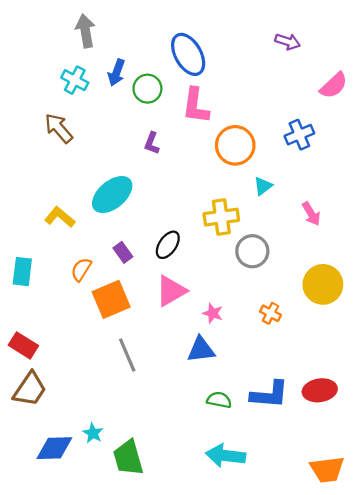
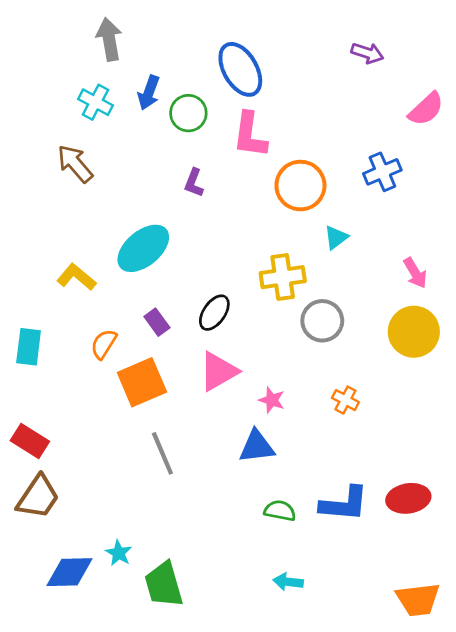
pink arrow: (311, 214) -> (415, 273), moved
yellow circle: (323, 284) -> (414, 332), moved
cyan arrow: (226, 456) -> (288, 582), size x0.6

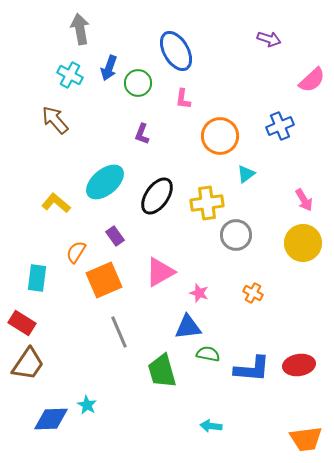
pink L-shape: (250, 135) -> (183, 99), size x0.6
black ellipse: (214, 313) -> (157, 196), moved, size x1.4
cyan rectangle: (29, 347) -> (37, 278), moved
green semicircle: (280, 511) -> (208, 354), moved
green trapezoid: (164, 584) -> (162, 371), moved

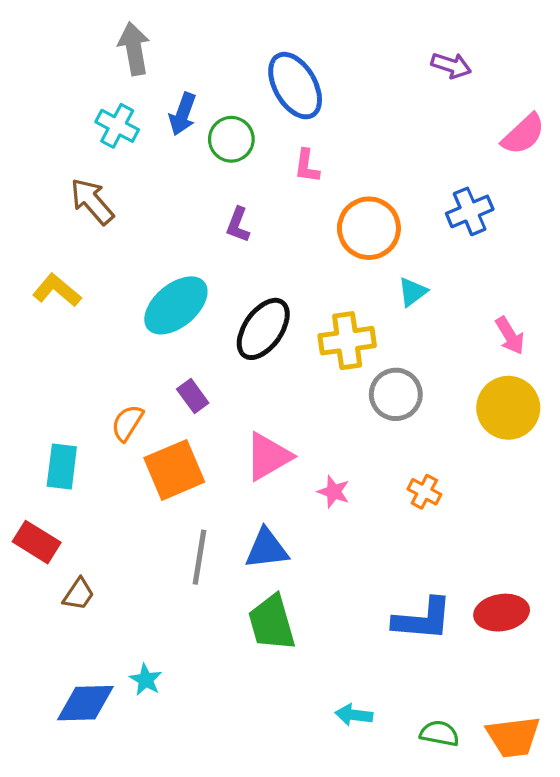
yellow L-shape: (56, 203) -> (57, 290), moved
blue triangle: (188, 327) -> (267, 549), moved
gray line: (119, 332) -> (199, 557), turned 32
green semicircle: (208, 354) -> (439, 733), moved
brown trapezoid: (28, 364) -> (79, 594), moved, size x0.6

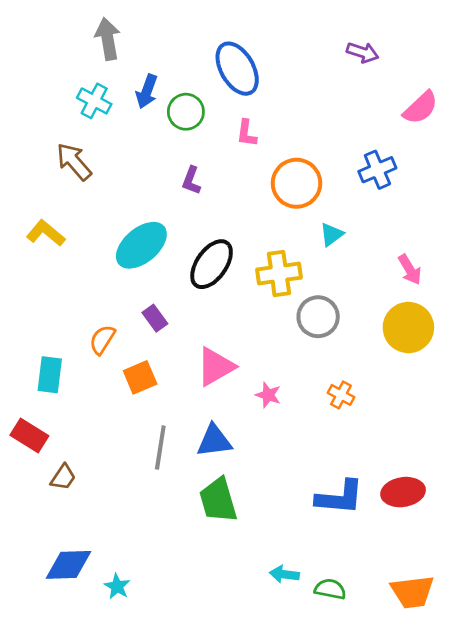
orange square: (174, 470) -> (140, 377), size x0.7
cyan star: (146, 680) -> (117, 586), moved
green semicircle: (439, 733) -> (330, 589), moved

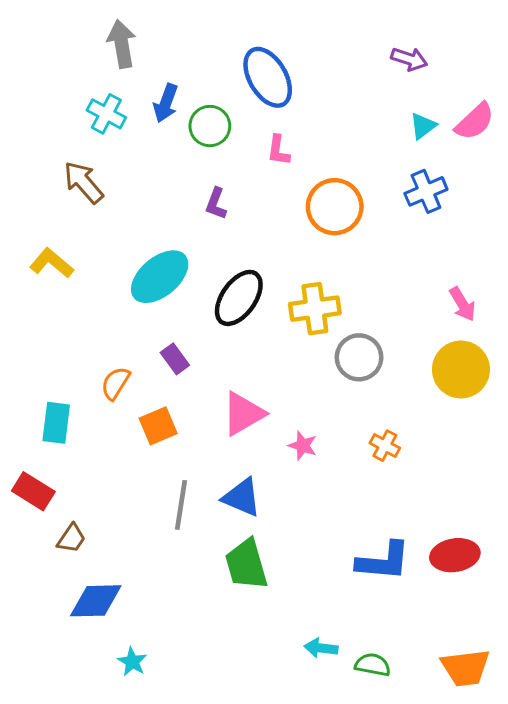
cyan triangle: (332, 234) -> (423, 126), moved
blue triangle: (214, 441) -> (242, 497), turned 30
blue diamond: (69, 565) -> (96, 601), moved

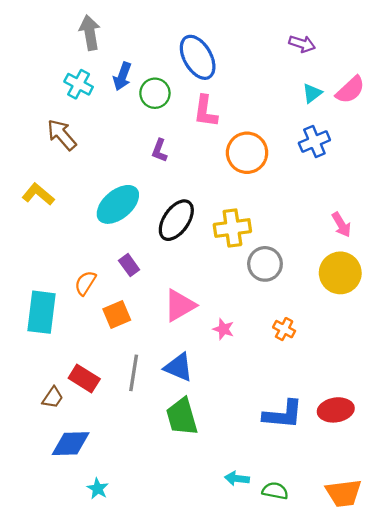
pink L-shape: (278, 150) -> (205, 111), size x1.4
cyan rectangle: (56, 423) -> (41, 312), size x1.4
red rectangle: (33, 491) -> (84, 378), moved

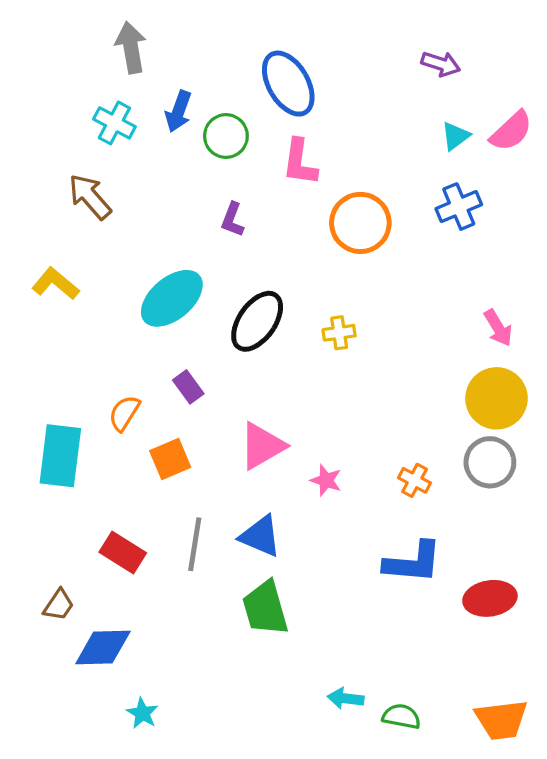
yellow cross: (232, 228) -> (339, 333), size x0.6
gray circle: (265, 264) -> (490, 462), moved
brown trapezoid: (53, 398) -> (59, 605), moved
blue L-shape: (283, 414) -> (413, 562), moved

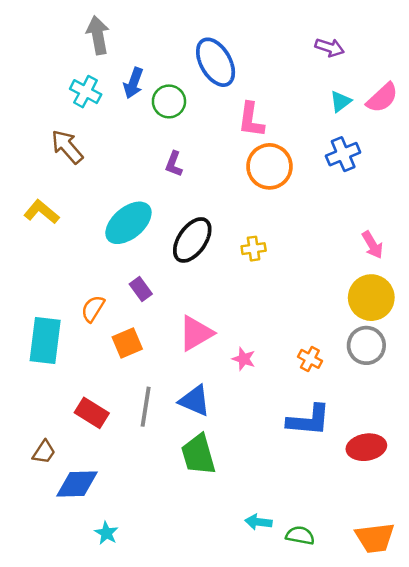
pink L-shape: (300, 162) -> (251, 120), moved

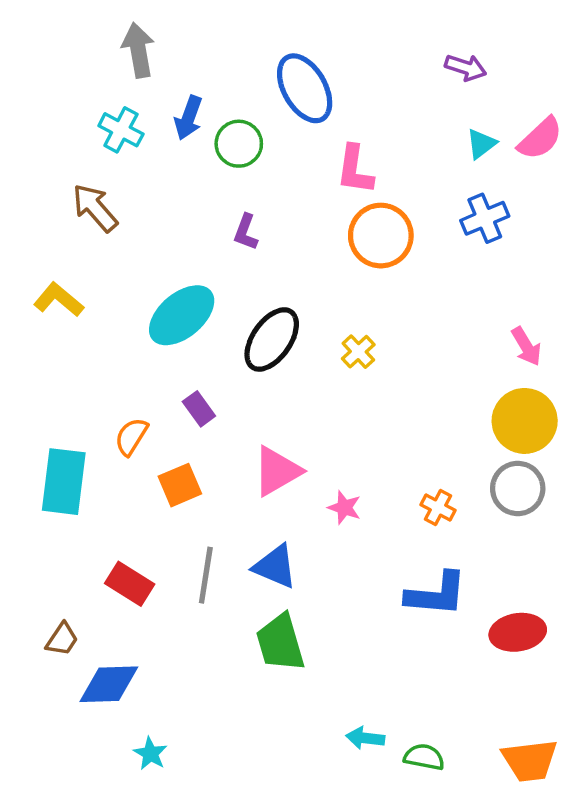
yellow cross: (254, 249) -> (358, 352), turned -35

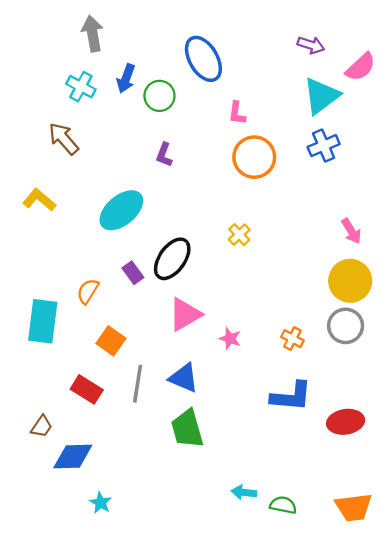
pink semicircle: (540, 139) -> (361, 67), moved
cyan triangle: (481, 144) -> (321, 96), size x1.8
pink L-shape: (355, 170) -> (237, 113), size x0.7
black ellipse: (272, 339) -> (172, 259), moved
orange square: (180, 485) -> (111, 341), moved, turned -32

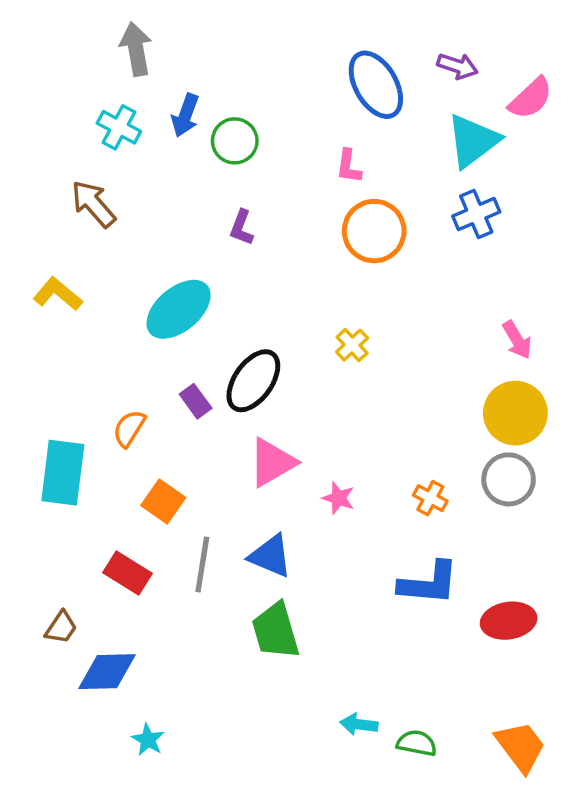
blue ellipse: (203, 59) -> (376, 85), moved
orange trapezoid: (354, 507) -> (520, 746), turned -120

